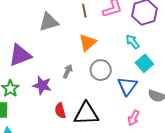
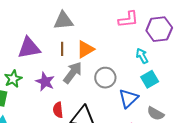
brown line: (84, 11) -> (62, 49), moved
orange triangle: (88, 43) -> (85, 49), moved
gray arrow: (68, 71) -> (73, 73), size x1.6

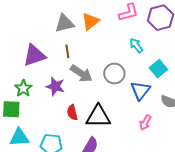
orange triangle: (85, 49) -> (90, 21), moved
cyan arrow: (142, 56) -> (136, 46), moved
gray arrow: (73, 73) -> (81, 73), turned 95

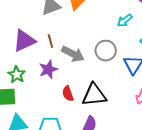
cyan arrow: (136, 46) -> (125, 20), turned -84
brown line: (67, 51) -> (50, 41), moved
purple star: (55, 86) -> (48, 69), turned -30

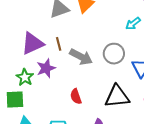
purple star: (48, 69) -> (46, 68), moved
black triangle: (94, 95) -> (117, 96), moved

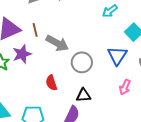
gray circle: (114, 54) -> (82, 62), moved
black triangle: (117, 96) -> (83, 95), moved, size x0.6

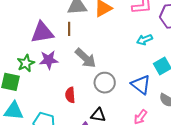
brown line: (35, 30) -> (69, 29), moved
blue triangle: (117, 56) -> (141, 85), turned -40

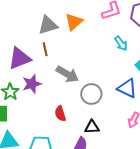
cyan arrow: (144, 40) -> (121, 43), turned -91

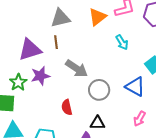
orange triangle: (74, 22) -> (97, 17), moved
cyan arrow: (121, 43) -> (122, 42), moved

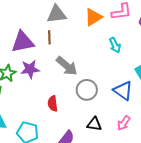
black triangle: (97, 123) -> (94, 124), moved

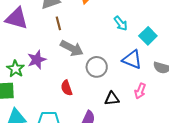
brown line: (49, 37) -> (58, 23), moved
purple triangle: (23, 42) -> (17, 18), moved, turned 40
cyan arrow: (115, 45) -> (121, 23), moved

